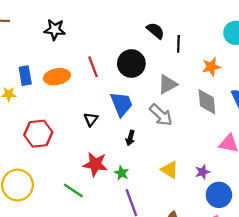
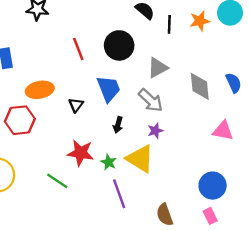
orange star: (211, 67) -> (200, 21), moved
orange ellipse: (57, 77) -> (40, 90), moved
yellow triangle: (170, 170) -> (140, 159), moved, size x1.5
purple star: (203, 172) -> (155, 131), moved

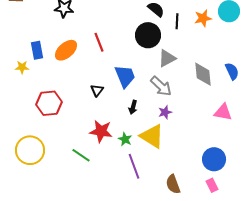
black circle: (119, 45) -> (148, 35), moved
orange ellipse: (40, 90) -> (66, 50), moved, turned -30

